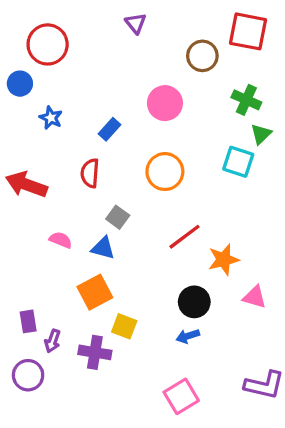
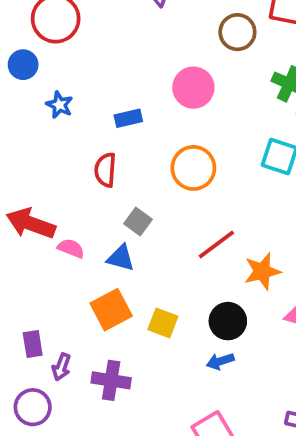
blue rectangle: (110, 129) -> (128, 118), turned 35
red arrow: (26, 185) -> (31, 223), moved
yellow square: (124, 326) -> (163, 323), moved

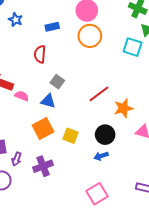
orange circle: (193, 168) -> (90, 36), moved
purple cross: (111, 380) -> (43, 166), turned -30

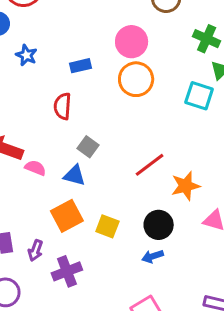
purple arrow: (17, 159) -> (35, 250), moved

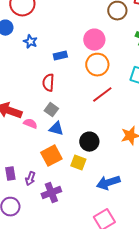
blue star: (26, 55) -> (30, 42), moved
gray square: (88, 147) -> (51, 110), moved
red line: (150, 165) -> (102, 95), moved
black circle: (159, 225) -> (89, 142), moved
blue arrow: (153, 256) -> (108, 183), size x1.6

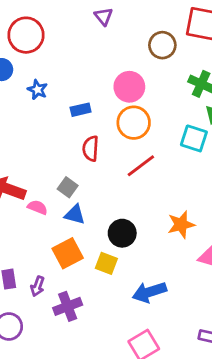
red semicircle: (48, 83) -> (91, 148), moved

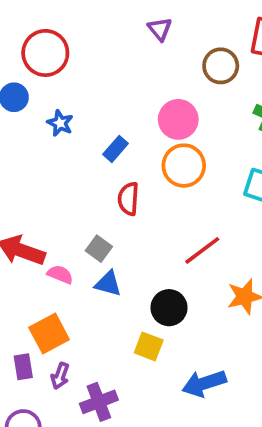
purple triangle: (104, 16) -> (160, 29), moved
blue rectangle: (81, 110) -> (115, 149), turned -36
red line: (141, 166) -> (202, 250), moved
orange square: (68, 253) -> (49, 334), moved

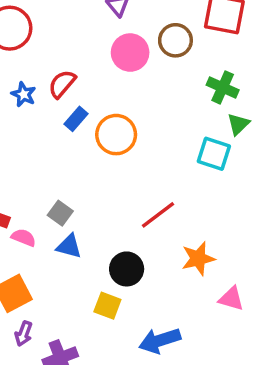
pink circle: (178, 119) -> (130, 53), moved
orange circle: (184, 166) -> (116, 135), moved
red semicircle: (128, 199) -> (62, 84), moved, turned 36

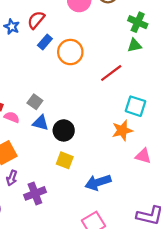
green triangle: (238, 124) -> (134, 45), moved, turned 32
cyan square: (214, 154) -> (136, 106), moved
red line: (158, 215) -> (111, 73), moved
black circle: (127, 269) -> (64, 130), moved

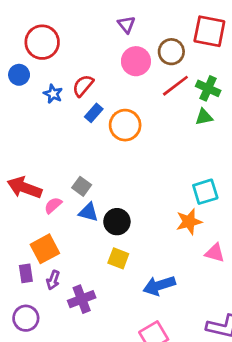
red line: (111, 73) -> (175, 86), moved
cyan square: (136, 106) -> (205, 192), turned -35
pink semicircle: (12, 117) -> (53, 205), turned -64

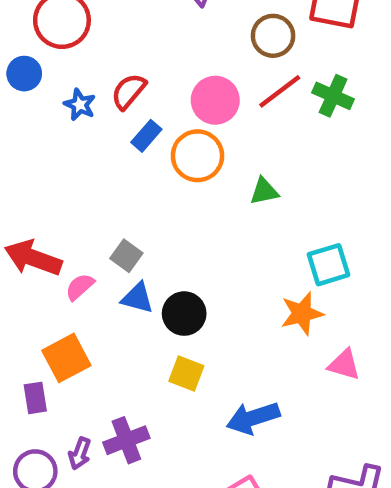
pink circle: (136, 61) -> (215, 100), moved
green triangle: (204, 117) -> (264, 191), moved
purple arrow: (53, 280) -> (80, 453), moved

